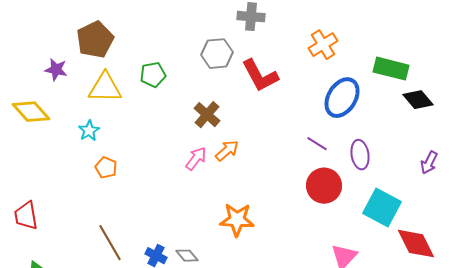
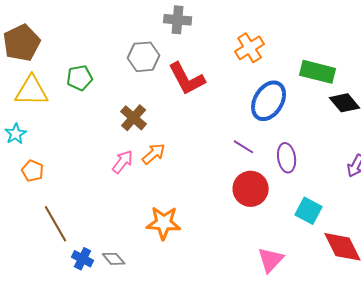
cyan square: (382, 208) -> (309, 211), size x0.7
brown line: (110, 243) -> (56, 224), moved

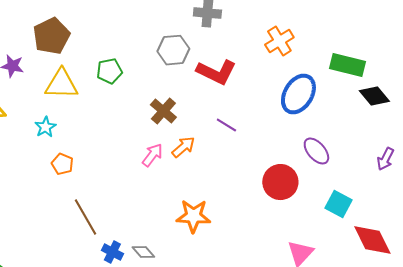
red L-shape: (187, 79) -> (216, 72), turned -36
purple line: (244, 147) -> (226, 125), moved
purple ellipse: (287, 158) -> (316, 151), turned -32

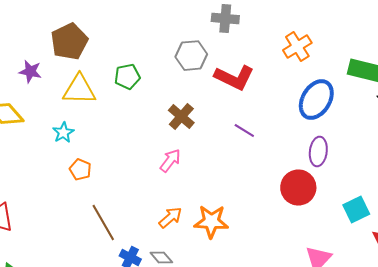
orange arrow: (183, 147) -> (170, 218), moved
purple ellipse: (316, 151) -> (318, 152), moved, turned 48
cyan square: (338, 204) -> (356, 210), turned 36

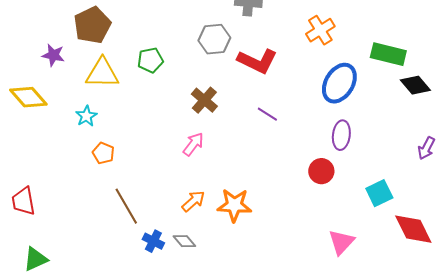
red circle: (298, 188) -> (321, 171), size x0.7

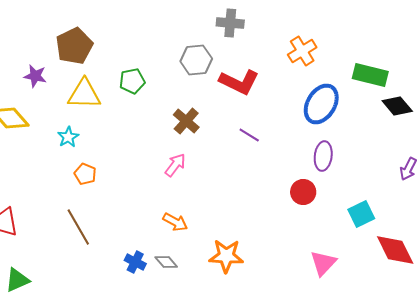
orange arrow: (193, 201) -> (175, 222), turned 70
orange star: (234, 205) -> (226, 256), moved
brown line: (126, 206) -> (78, 227), moved

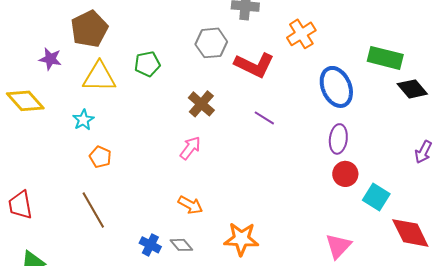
orange cross: (302, 51) -> (301, 34), moved
blue ellipse: (321, 104) -> (336, 87), turned -54
red circle: (303, 192) -> (345, 174), moved
cyan square: (361, 214) -> (376, 197), turned -32

